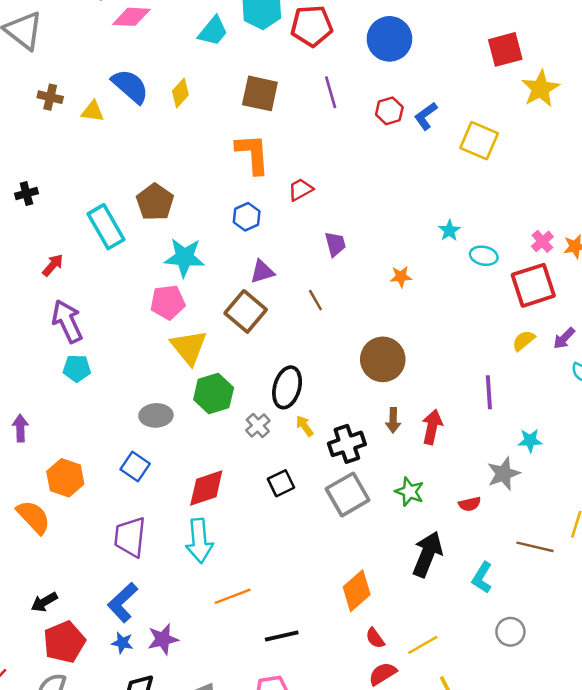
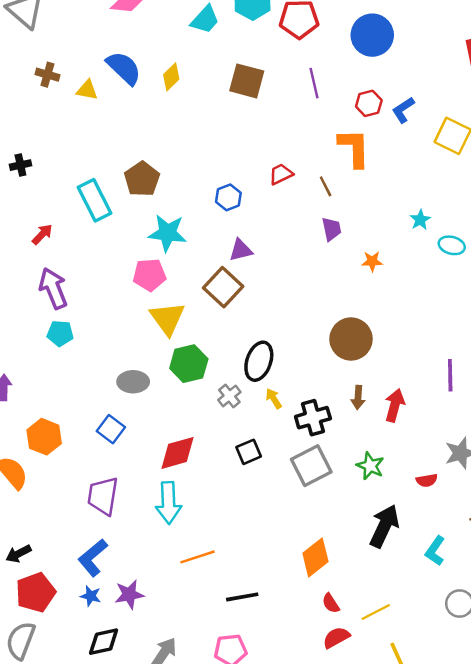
orange L-shape: (253, 154) -> (354, 148), moved
purple trapezoid: (335, 244) -> (332, 229), moved
brown line: (315, 300) -> (326, 186), moved

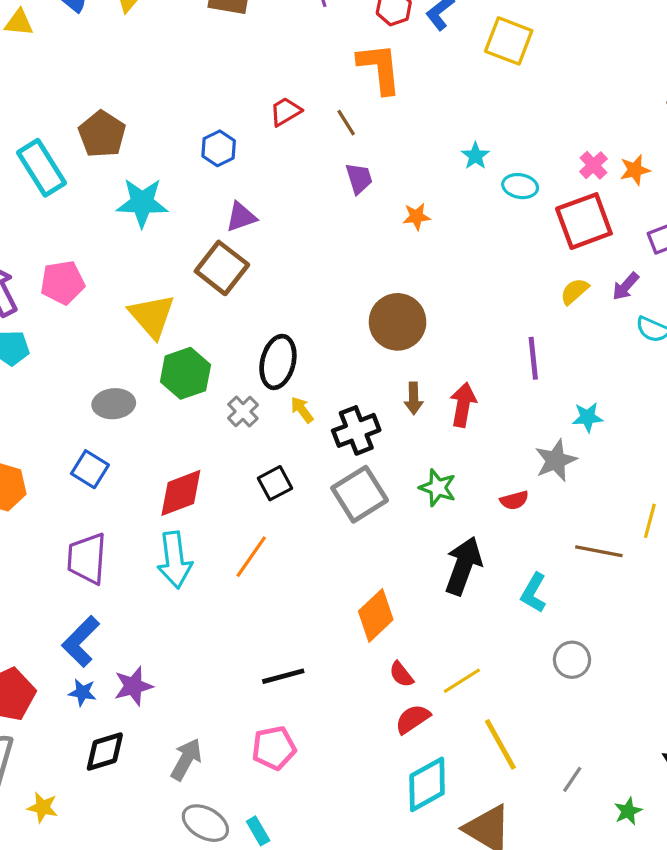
pink pentagon: (149, 275) -> (62, 283), moved
orange line: (198, 557) -> (251, 557), moved, turned -32

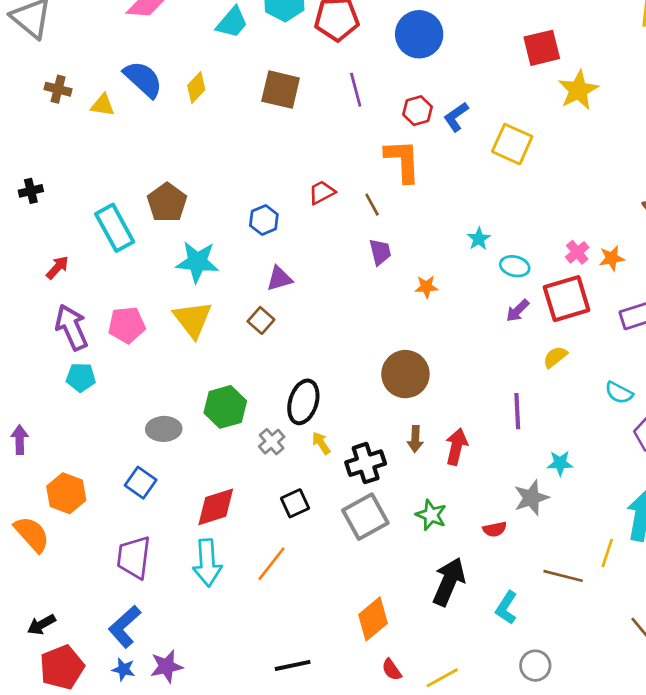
brown square: (222, 268) -> (261, 320), size x0.6
purple arrow: (626, 286) -> (518, 311), moved
yellow triangle: (152, 316) -> (193, 319), moved

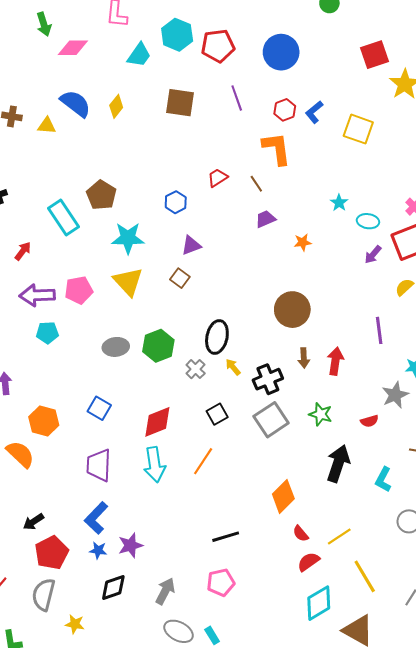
purple trapezoid: (380, 252) -> (265, 219), turned -95
purple arrow: (72, 327) -> (37, 295), turned -64
gray ellipse: (164, 429) -> (116, 347), moved

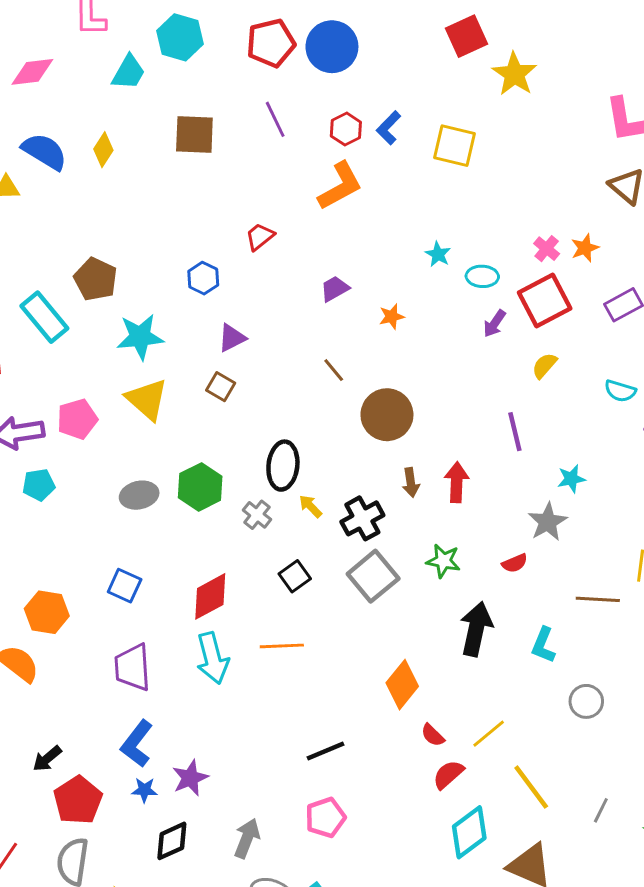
red pentagon: (218, 46) -> (271, 43), moved
orange L-shape: (277, 149) -> (340, 186), turned 75
brown line: (256, 184) -> (334, 370), moved
orange line: (203, 461) -> (282, 646), turned 60

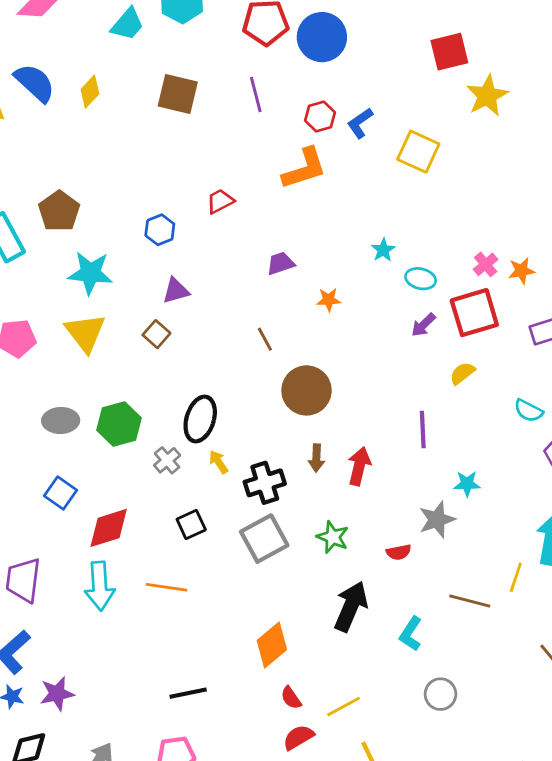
blue square: (125, 586) -> (61, 493), moved

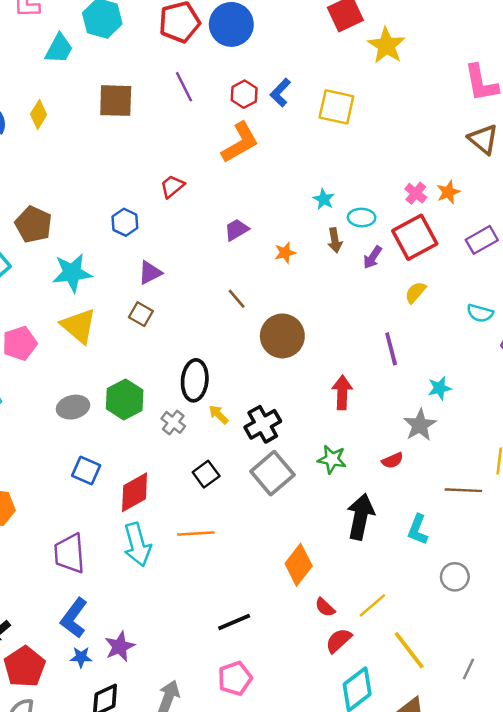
brown arrow: (316, 458) -> (335, 240), moved

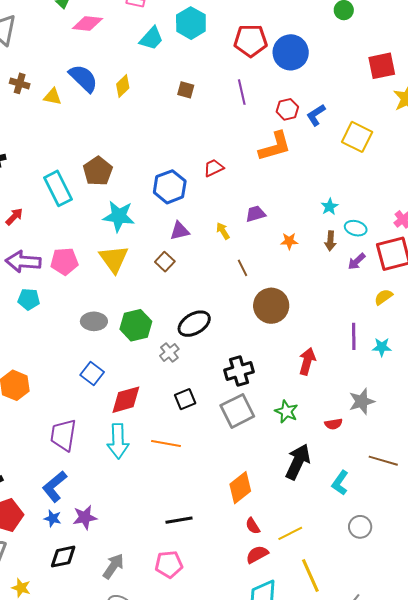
brown square: (116, 101) -> (186, 90), size x0.6
blue hexagon: (125, 222) -> (170, 187), size x1.5
black ellipse: (195, 380) -> (194, 324), turned 40
cyan star: (440, 388) -> (382, 347), moved
yellow arrow: (219, 414) -> (223, 231), moved

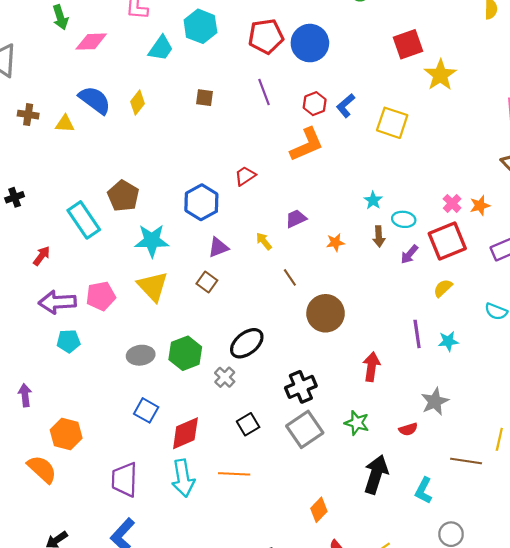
orange diamond: (240, 488) -> (319, 510), size x0.7

